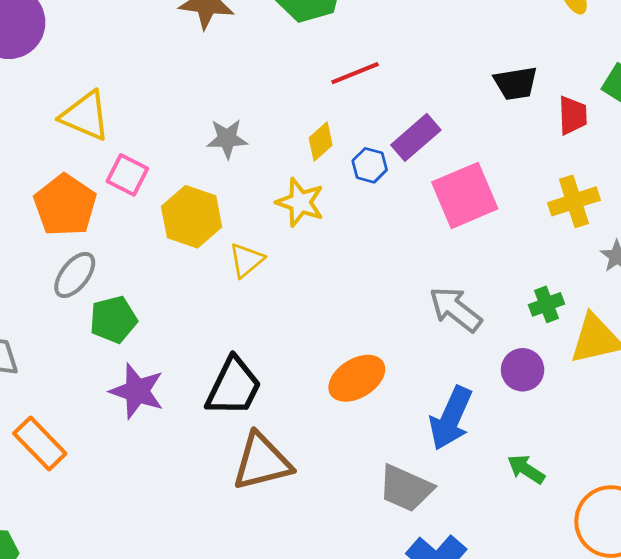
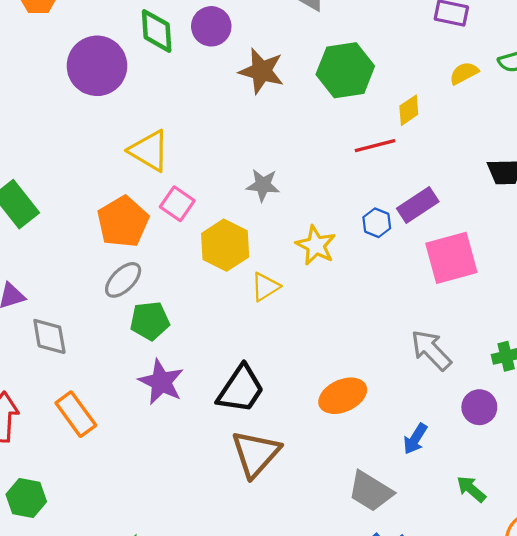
yellow diamond: (321, 142) -> (409, 110), moved
blue arrow: (451, 418) -> (415, 439), size x0.6
brown triangle: (262, 462) -> (256, 454), turned -42

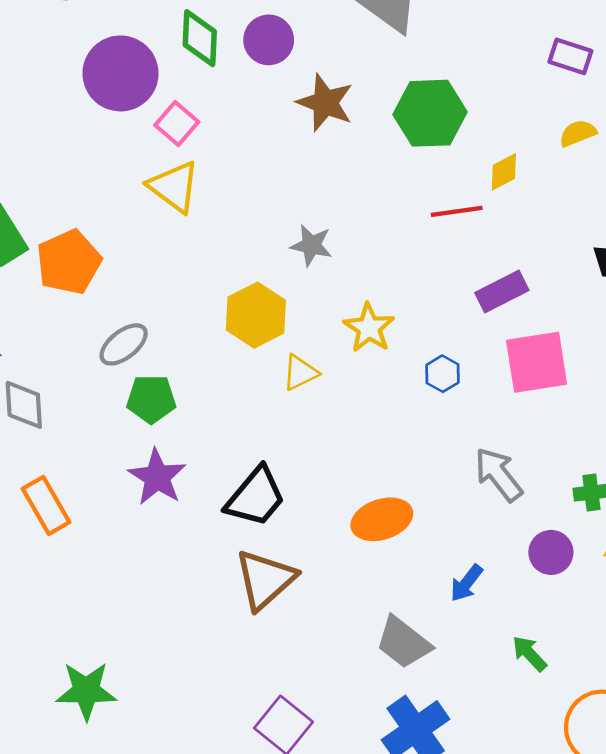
pink square: (177, 204) -> (177, 123), moved
orange pentagon: (123, 222) -> (69, 262), moved
blue hexagon: (377, 223) -> (442, 374), moved

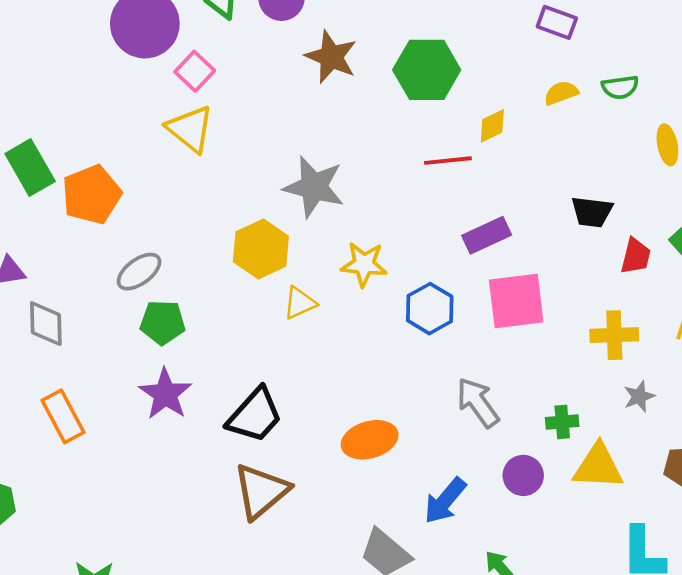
gray star: (311, 245) -> (314, 187), size x1.6
yellow star: (369, 328) -> (364, 264), turned -30
blue hexagon: (442, 374) -> (430, 309), size x1.5
blue arrow: (466, 583) -> (445, 501), size x1.4

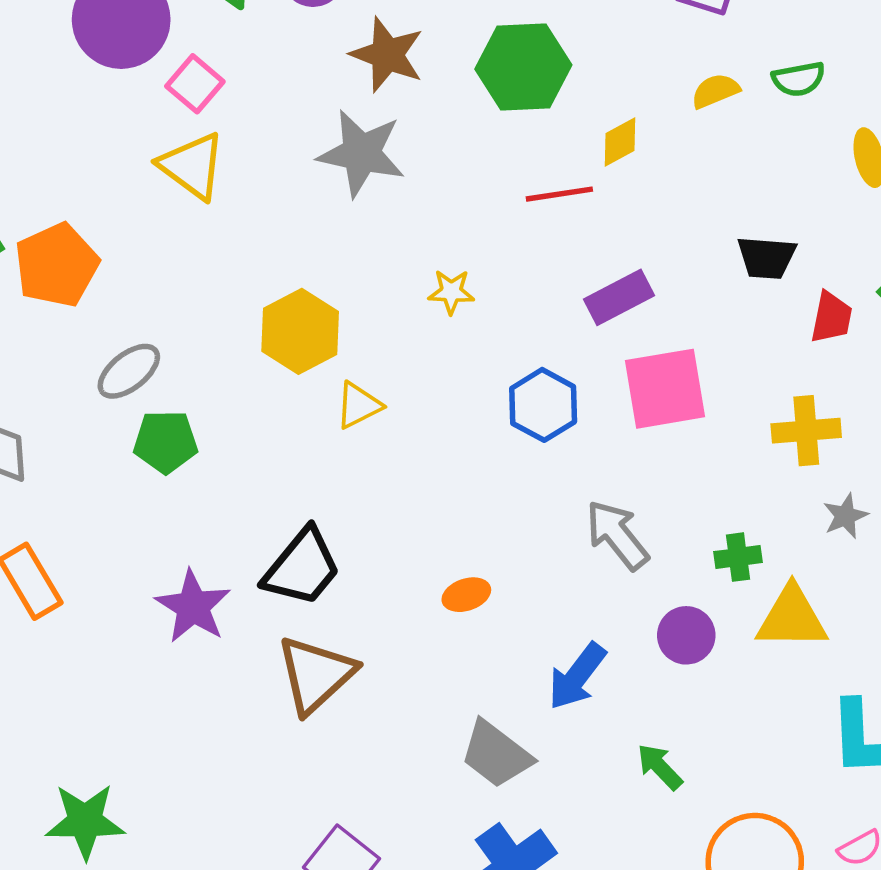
gray star: (314, 187) -> (361, 153), moved
yellow star: (364, 264) -> (451, 292), moved, size x0.7
purple star: (165, 394) -> (193, 607), moved
orange ellipse: (370, 440) -> (466, 595), size x0.6

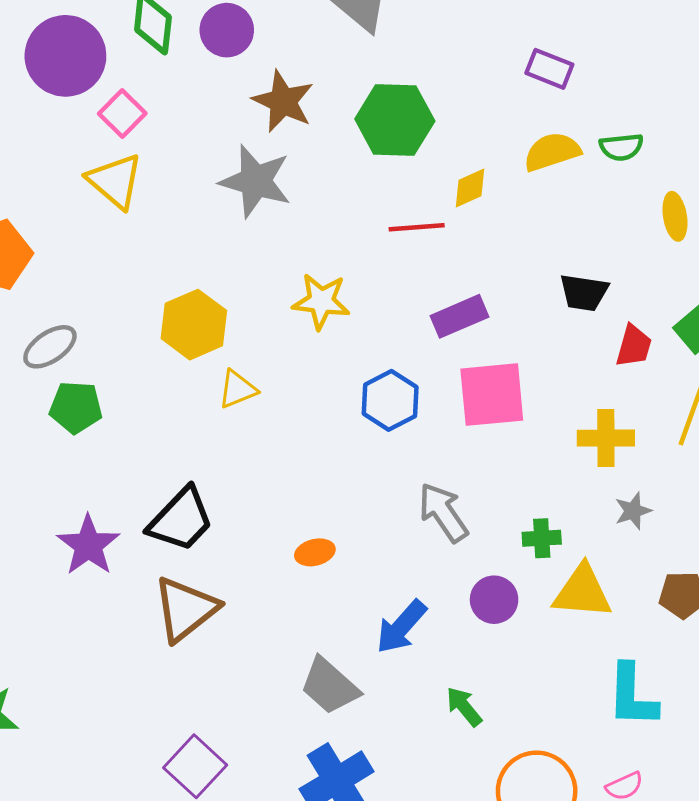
yellow semicircle: (715, 91) -> (552, 152), size x1.4
yellow star: (451, 292) -> (321, 301), size x1.5

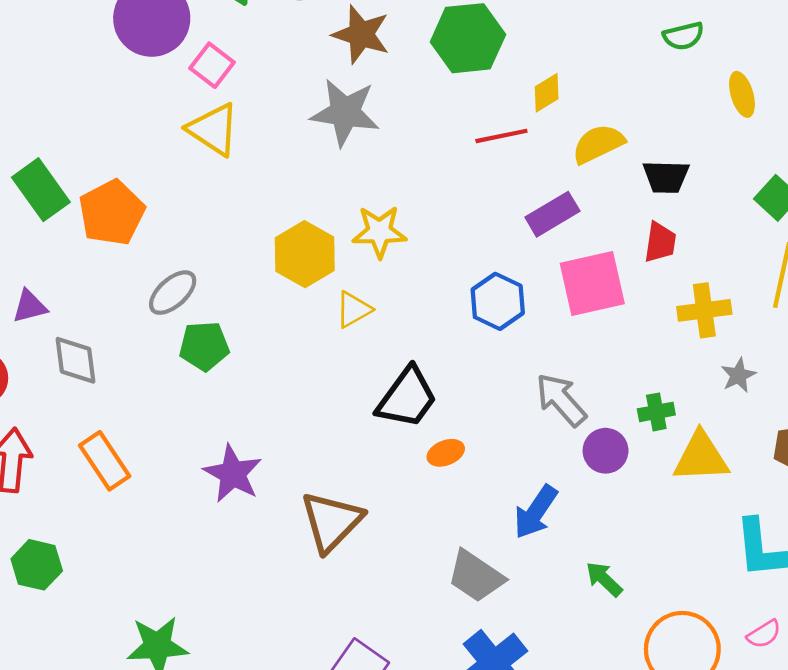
yellow semicircle: (552, 152) -> (598, 144), moved
yellow star: (321, 301) -> (379, 232), moved
red trapezoid: (634, 346) -> (660, 242), moved
black trapezoid: (181, 520) -> (407, 398), moved
purple circle: (494, 600) -> (606, 451), moved

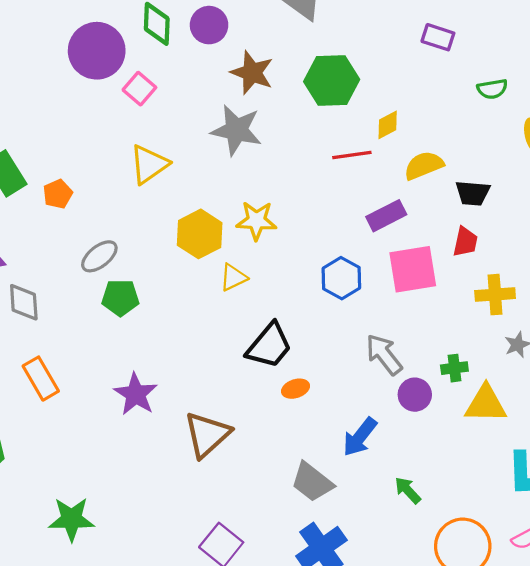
yellow triangle: (213, 129) -> (149, 164), moved, turned 48
orange pentagon: (112, 213) -> (58, 194), size x0.6

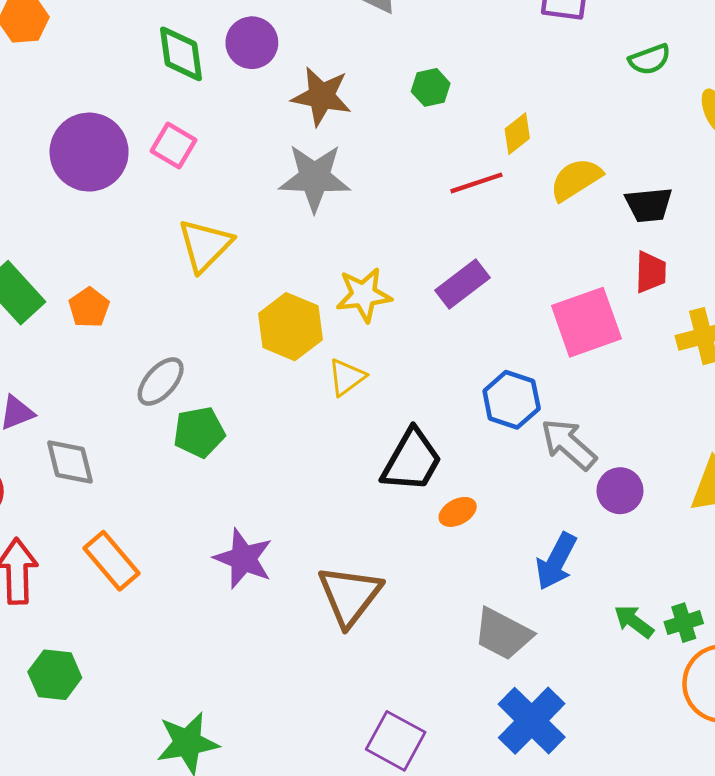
purple circle: (97, 51) -> (89, 152), moved
green hexagon: (332, 81) -> (431, 87), size x0.5
purple rectangle: (386, 216) -> (462, 284), moved
blue hexagon: (341, 278) -> (512, 400), moved
green cross: (454, 368) -> (684, 623), moved

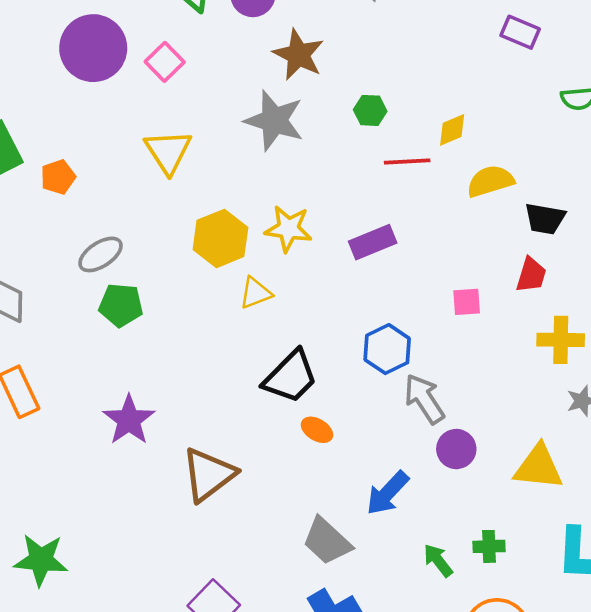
green hexagon: (431, 87) -> (370, 110), moved
yellow triangle: (205, 245) -> (168, 152), turned -33
pink square: (586, 322) -> (467, 302), size x0.5
orange ellipse: (458, 512) -> (317, 430), turned 44
green cross: (684, 623) -> (489, 546), moved

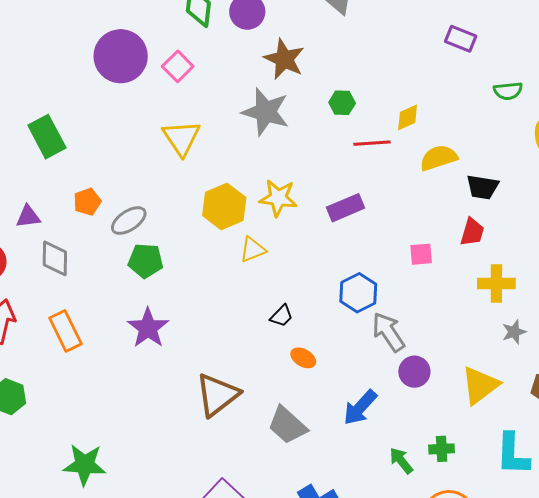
orange pentagon: (58, 177) -> (87, 202), moved
black trapezoid: (291, 377) -> (282, 316), size x0.5
purple star: (129, 420) -> (148, 328), moved
yellow triangle: (538, 467) -> (480, 385), turned -42
gray trapezoid: (327, 541) -> (287, 425), moved

